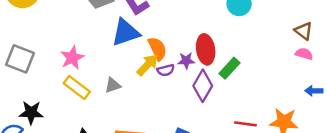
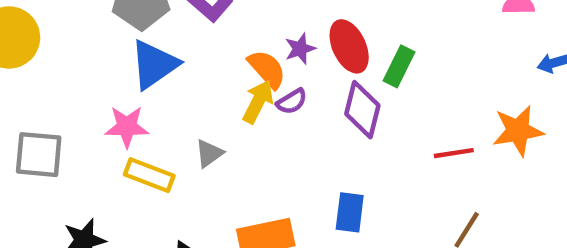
blue triangle: (126, 33) -> (154, 64), moved
pink star: (72, 58) -> (127, 127), turned -30
purple star: (186, 61) -> (300, 49), moved

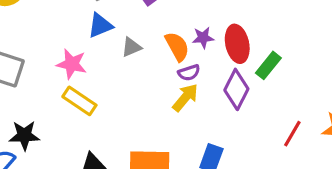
blue triangle: (154, 64) -> (100, 26), size x0.7
yellow arrow: (258, 102) -> (185, 98), moved
gray triangle: (209, 153) -> (131, 47), moved
red line: (454, 153) -> (292, 134), turned -64

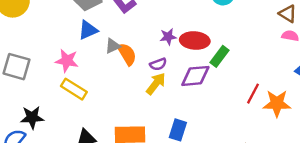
red ellipse: (237, 44) -> (195, 41), turned -72
orange semicircle: (177, 46) -> (127, 54), moved
purple diamond: (236, 89) -> (195, 76), turned 60
red line: (292, 134) -> (253, 94), moved

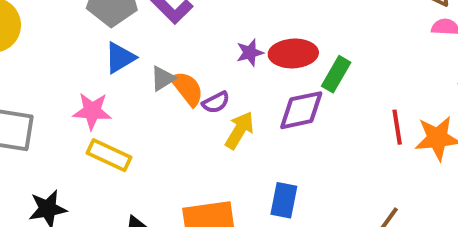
purple semicircle: (158, 64) -> (216, 102), moved
red line: (253, 94) -> (397, 127), turned -30

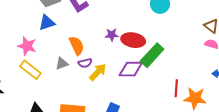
green rectangle: (336, 74) -> (152, 55), size x1.4
gray triangle: (163, 78) -> (62, 63), moved
purple semicircle: (216, 102) -> (85, 63), moved

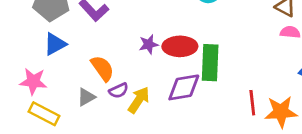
green rectangle: (152, 55) -> (210, 63), turned -30

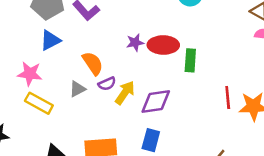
green rectangle: (210, 63) -> (190, 60), size x0.7
purple diamond: (184, 87) -> (156, 102), moved

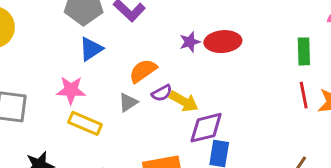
green rectangle: (190, 60) -> (304, 51), moved
orange semicircle: (93, 63) -> (143, 71), turned -85
yellow arrow: (125, 93) -> (184, 101), turned 90
purple diamond: (156, 102) -> (206, 128), moved

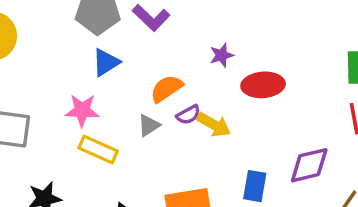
red ellipse: (223, 42) -> (263, 85), moved
purple diamond: (206, 128) -> (309, 165), moved

